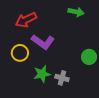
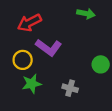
green star: (42, 74) -> (32, 84), moved

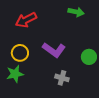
purple L-shape: (49, 47) -> (54, 50), moved
green star: (32, 84) -> (15, 74), moved

